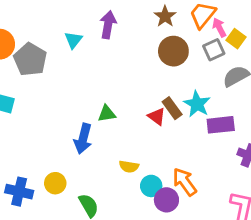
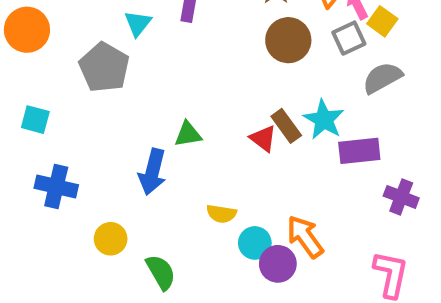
gray pentagon: (30, 59) -> (104, 67), moved
blue cross: (19, 192) -> (56, 186), moved

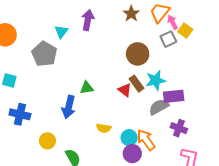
brown circle: (288, 40) -> (138, 54), moved
gray semicircle: (382, 78) -> (159, 107), moved
cyan star: (324, 120) -> (156, 80), turned 30
purple cross: (401, 197) -> (179, 128), moved
cyan circle: (255, 243) -> (129, 138), moved

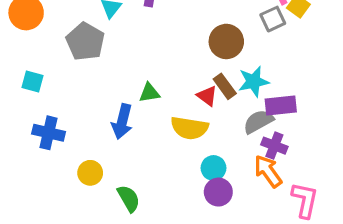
yellow semicircle: (104, 128) -> (189, 128), moved, size x1.6
purple cross: (179, 128) -> (274, 146), moved
orange arrow: (146, 140) -> (268, 171), moved

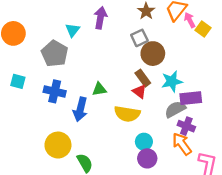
gray square: (273, 19) -> (139, 38), moved
brown rectangle: (225, 86) -> (143, 78), moved
blue cross: (49, 133) -> (55, 91), moved
yellow circle: (90, 173) -> (58, 145), size x1.5

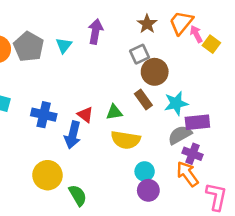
gray pentagon: (55, 54) -> (29, 47), moved
green triangle: (99, 89) -> (114, 112), moved
red triangle: (139, 91) -> (85, 115), moved

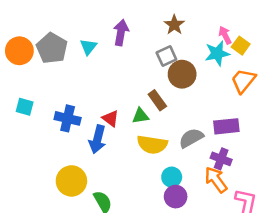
orange trapezoid: (181, 23) -> (243, 81), moved
brown rectangle: (143, 100) -> (157, 100), moved
cyan star: (176, 103) -> (217, 53), moved
gray semicircle: (180, 135) -> (191, 138), moved

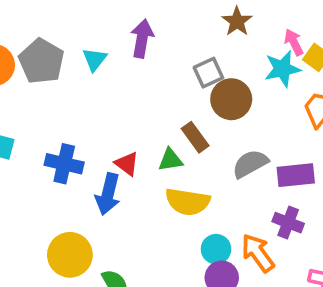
brown star: (174, 25) -> (237, 21), moved
gray semicircle: (191, 138) -> (250, 164), moved
orange arrow: (216, 180) -> (258, 253), moved

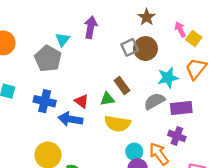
gray pentagon: (41, 61) -> (48, 59), moved
cyan star: (282, 69) -> (168, 78), moved
brown circle: (231, 99) -> (145, 49), moved
blue arrow: (108, 194) -> (70, 119), turned 85

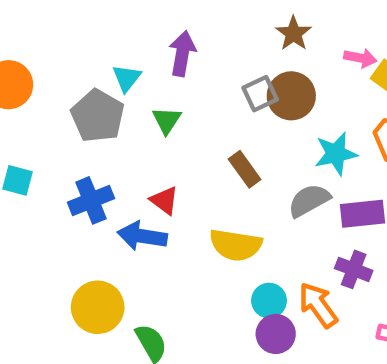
pink arrow: (180, 29) -> (360, 58), turned 128
green triangle: (107, 99) -> (167, 120), moved, turned -48
blue cross: (45, 101) -> (91, 200), turned -35

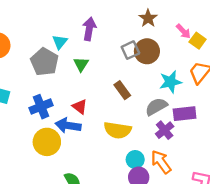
pink arrow: (360, 58) -> (183, 31), turned 35
purple cross: (354, 269) -> (165, 130), moved, turned 30
yellow circle: (98, 307) -> (47, 142), moved

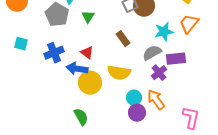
yellow circle: (47, 142) -> (90, 83), moved

